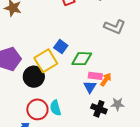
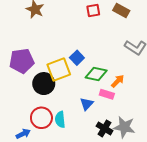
orange arrow: (106, 80) -> (118, 81), moved
blue triangle: (90, 87) -> (87, 104), moved
gray star: (118, 104) -> (124, 127), size x1.5

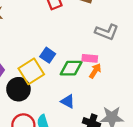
pink rectangle: (107, 94) -> (90, 58), moved
blue triangle: (87, 104) -> (68, 101), turned -32

